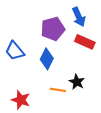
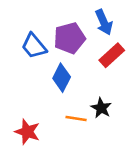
red rectangle: (85, 42) -> (112, 55), turned -66
blue trapezoid: (15, 51) -> (34, 46), moved

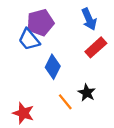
purple pentagon: (70, 38) -> (40, 23), moved
orange line: (76, 119) -> (65, 102), turned 42

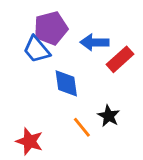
blue arrow: (89, 19) -> (95, 42), moved, turned 115
blue diamond: (53, 67) -> (66, 83), turned -35

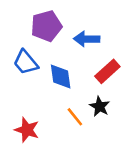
blue trapezoid: (37, 49) -> (26, 62), moved
red rectangle: (120, 59) -> (107, 71), moved

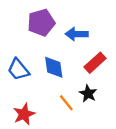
blue trapezoid: (26, 62) -> (18, 70), moved
red star: (27, 130) -> (24, 114), turned 30

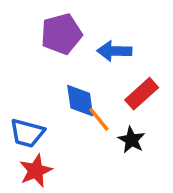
blue trapezoid: (18, 70) -> (27, 133), moved, turned -35
orange line: (66, 103) -> (99, 119), moved

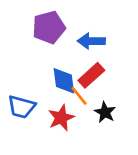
red rectangle: (142, 94) -> (91, 75), moved
red star: (36, 171) -> (61, 118), moved

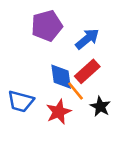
blue arrow: (91, 41) -> (87, 39), turned 140

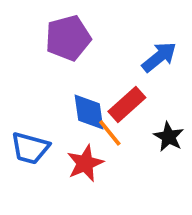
blue arrow: (87, 39) -> (159, 57), moved
black star: (100, 107) -> (169, 137), moved

